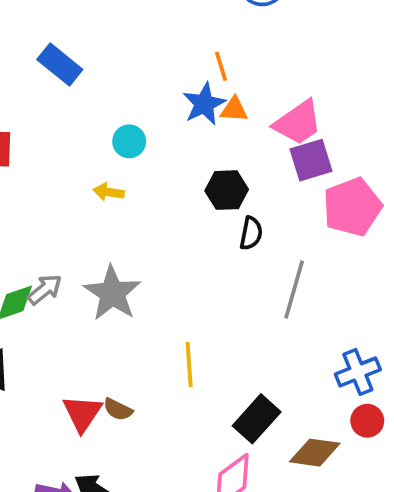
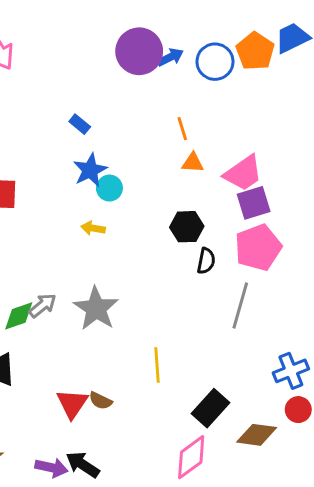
blue rectangle: (60, 64) -> (80, 124), moved, size x0.6
blue star: (204, 104) -> (90, 170), moved
pink pentagon: (352, 207) -> (258, 248), moved

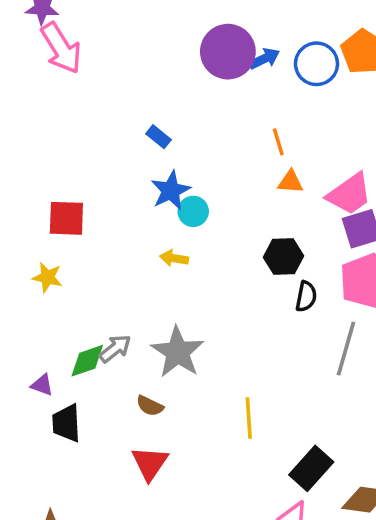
brown semicircle: (101, 401) -> (150, 406), moved

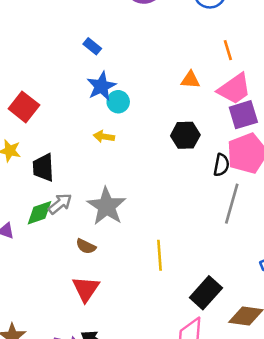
orange line: (278, 142) -> (228, 50), moved
red square: (66, 218) -> (24, 107), turned 36
black semicircle: (306, 296) -> (221, 165), moved
black trapezoid: (66, 423) -> (43, 168), moved

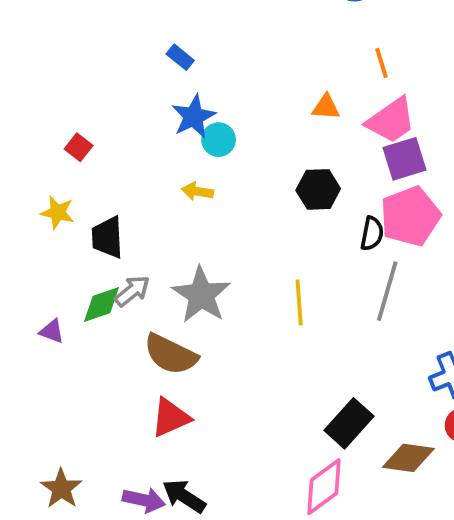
red square: (24, 107) -> (79, 147), size x0.6
brown semicircle: (86, 246) -> (171, 354), size x1.8
yellow line: (159, 255) -> (299, 303), moved
red triangle: (86, 289) -> (171, 418), turned 32

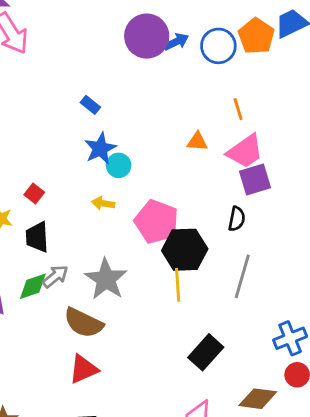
red square: (79, 147) -> (34, 193), moved
black hexagon: (318, 189) -> (185, 250), moved, size x1.4
pink pentagon: (410, 216) -> (157, 222), moved, turned -30
black semicircle: (372, 234) -> (237, 219), moved
black rectangle: (349, 423) -> (206, 352), moved

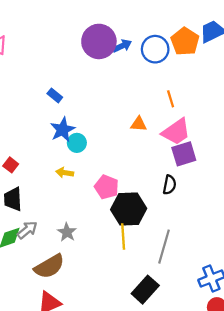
pink pentagon: (157, 222) -> (107, 187), size x0.7
gray line: (242, 276) -> (164, 247), moved
gray star: (106, 279) -> (67, 232), size x0.6
brown semicircle: (83, 323) -> (49, 266), turned -56

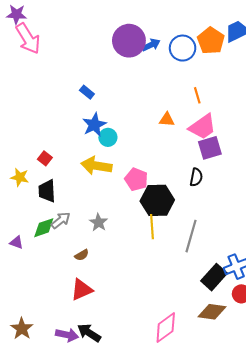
yellow arrow: (65, 173) -> (96, 166), size x1.8
brown semicircle: (49, 266) -> (82, 255), size x0.5
black rectangle: (145, 290) -> (214, 277), moved

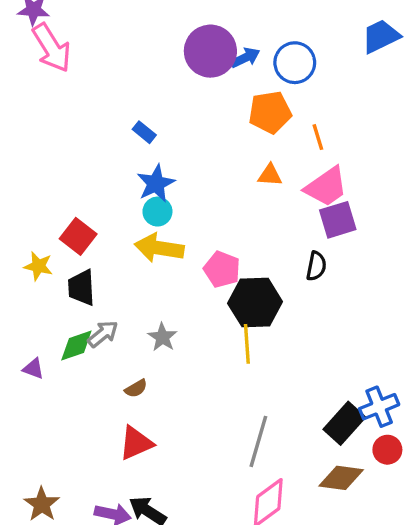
orange pentagon: (211, 41) -> (270, 112), moved, turned 30
cyan circle: (108, 137) -> (157, 212), moved
red square: (45, 158) -> (78, 236), size x1.5
gray line: (191, 236) -> (258, 441), moved

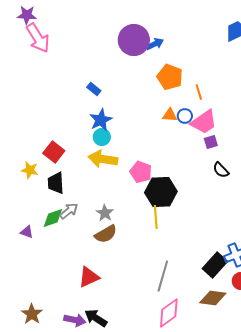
blue circle: (295, 63) -> (185, 116), moved, size x0.6
orange pentagon: (270, 112) -> (170, 77), turned 30
purple square: (338, 220) -> (211, 142), size x0.6
black semicircle: (316, 266) -> (221, 170), moved, turned 126
brown semicircle: (136, 388) -> (106, 234), moved, size x1.6

